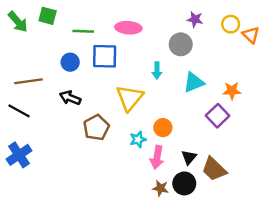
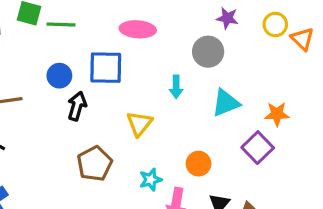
green line: (83, 31) -> (61, 24), moved
black arrow: (70, 98) -> (77, 106), moved, turned 84
yellow triangle: (130, 98) -> (139, 124), size x0.7
orange circle: (163, 128) -> (199, 164), moved

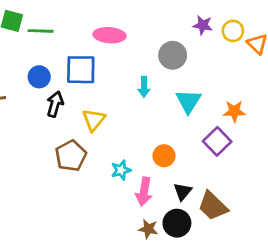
purple star: (227, 18) -> (203, 25), moved
cyan triangle: (226, 103) -> (188, 101), turned -36
yellow triangle: (139, 124) -> (94, 120), moved

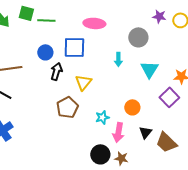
black circle: (177, 223) -> (100, 154), moved

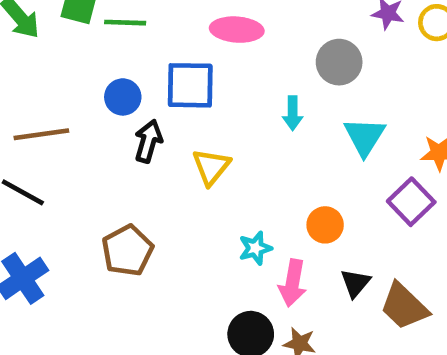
brown pentagon: (67, 107) -> (127, 250), moved

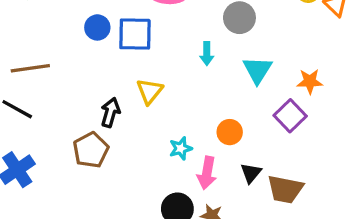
blue circle: (123, 97) -> (97, 27), moved
black arrow: (148, 141) -> (110, 112), moved
brown trapezoid: (404, 306) -> (285, 189), turned -33

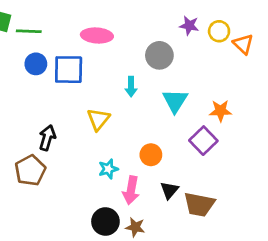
yellow triangle: (150, 91) -> (98, 119), moved

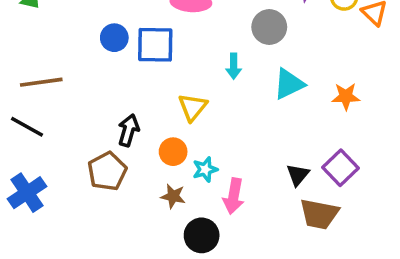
cyan triangle: (175, 101) -> (289, 84), turned 32
purple square: (203, 141) -> (340, 168), moved
orange circle: (151, 155) -> (173, 152), moved
black triangle: (169, 190) -> (298, 175), moved
brown star: (135, 227) -> (173, 196), moved

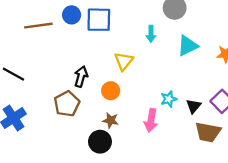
brown line: (41, 82) -> (38, 26), moved
cyan star: (205, 169) -> (169, 99), moved
black circle: (202, 235) -> (100, 142), moved

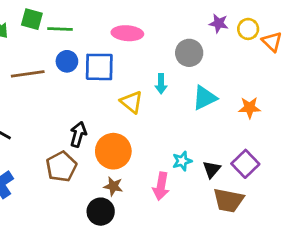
yellow triangle: (124, 61) -> (132, 102), moved, turned -30
orange circle: (111, 91) -> (113, 151), size x1.6

